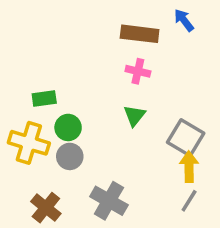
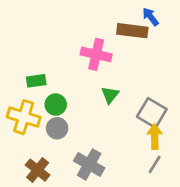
brown rectangle: (140, 34) -> (132, 31), moved
pink cross: (138, 71) -> (96, 54), moved, size x1.5

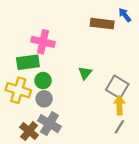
blue arrow: (150, 17) -> (125, 15), moved
pink cross: (96, 54) -> (43, 42), moved
green rectangle: (36, 81) -> (28, 62), size x1.5
gray cross: (89, 164) -> (49, 124), moved

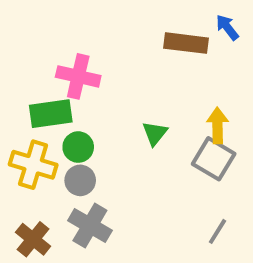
yellow arrow: (119, 105) -> (217, 125), moved
brown cross: (29, 131) -> (33, 239), moved

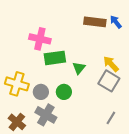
blue arrow: (227, 27) -> (116, 22), moved
green rectangle: (51, 114) -> (55, 58), moved
yellow arrow: (217, 125) -> (111, 64), turned -42
green circle: (78, 147) -> (64, 92), moved

